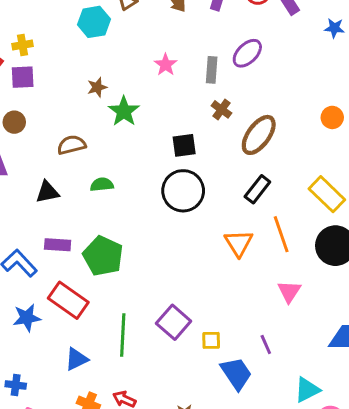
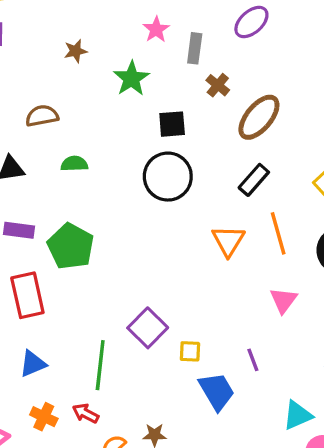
gray rectangle: (212, 70) -> (195, 48), moved
green star: (124, 111) -> (131, 79), moved
red rectangle: (68, 300) -> (27, 295), turned 39
green line: (123, 335) -> (100, 365), moved

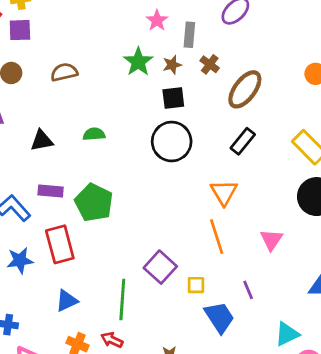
brown star: (76, 51) -> (172, 65), moved
brown semicircle: (42, 116) -> (64, 72), moved
orange line: (278, 233) -> (217, 237), moved

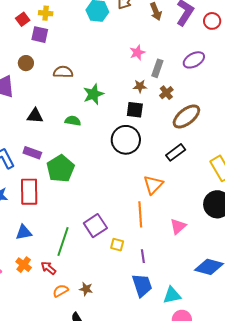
green star: (138, 62) -> (93, 94), moved
purple line: (248, 290) -> (143, 256), moved
blue trapezoid: (219, 317) -> (142, 285), moved

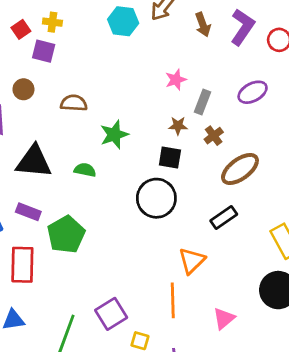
black triangle: (35, 116) -> (34, 161), size x1.6

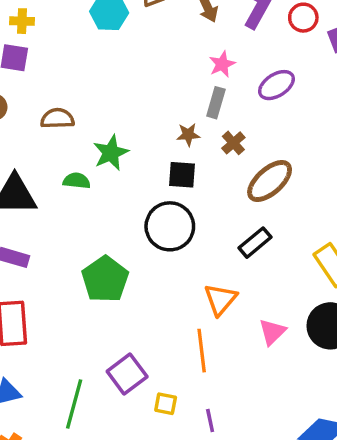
pink star: (176, 80) -> (222, 64), moved
green semicircle: (85, 170) -> (77, 181), moved
green pentagon: (66, 235) -> (105, 279), moved
pink triangle: (224, 318) -> (272, 332), moved

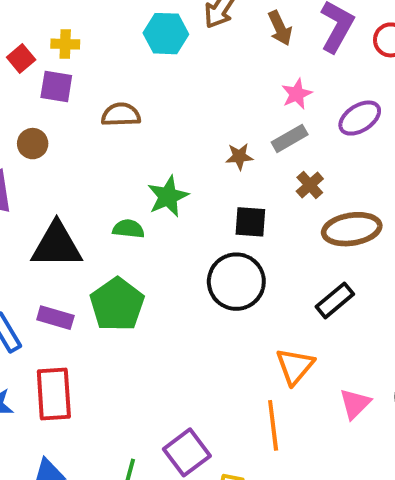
gray rectangle: (216, 103) -> (290, 138), turned 44
brown semicircle: (57, 118) -> (121, 115), moved
brown star: (188, 135) -> (239, 156), moved
brown ellipse: (270, 181) -> (352, 229), turned 33
green pentagon: (105, 279) -> (117, 304), moved

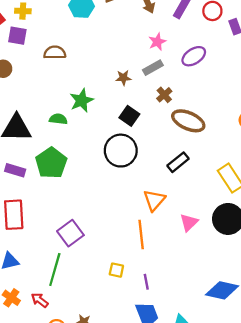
black square: (250, 222) -> (129, 116), turned 30
brown ellipse: (352, 229) -> (188, 121), turned 32
purple square: (187, 452) -> (70, 233), moved

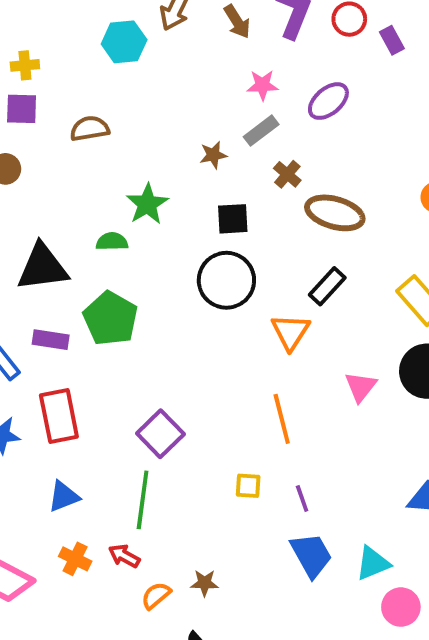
pink star: (157, 42) -> (262, 85), turned 30
black square: (129, 116) -> (233, 219), turned -30
orange triangle: (154, 200) -> (290, 332), moved

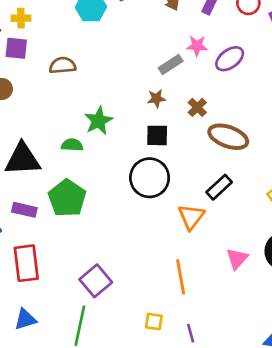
pink star: (262, 85) -> (197, 46), moved
gray rectangle: (261, 131) -> (171, 65), moved
brown star: (213, 155) -> (156, 98), moved

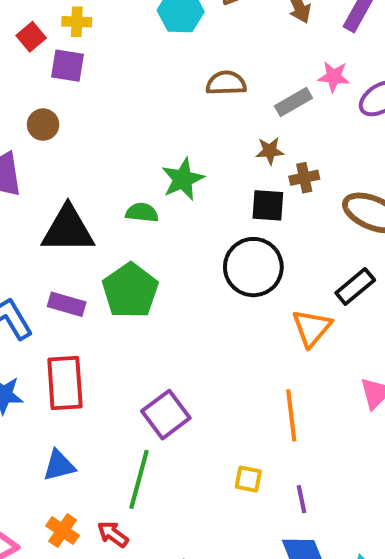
brown semicircle: (63, 65) -> (226, 83), moved
brown cross: (197, 107) -> (304, 178), moved, turned 30

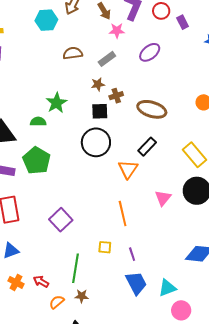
pink star: (334, 77) -> (117, 31), moved
green line: (139, 479) -> (76, 268), moved

